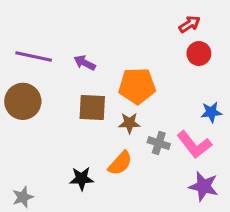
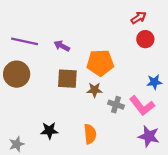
orange semicircle: (120, 163) -> (90, 134), moved, turned -48
black star: (82, 179) -> (49, 131), moved

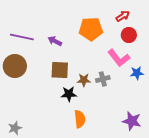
orange pentagon: (100, 63) -> (91, 29), moved
gray cross: (116, 105) -> (103, 79), moved, turned -32
pink L-shape: (142, 106) -> (119, 58), moved
black star: (49, 131) -> (69, 94), moved

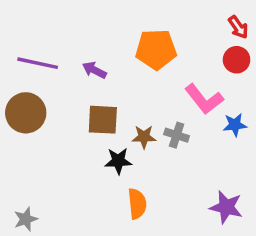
red arrow: (123, 16) -> (238, 27), moved, turned 88
red circle: (129, 35) -> (237, 60), moved
gray cross: (103, 79) -> (177, 135), turned 32

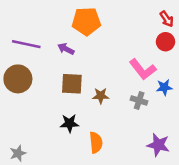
orange pentagon: (156, 49) -> (86, 21), moved
gray cross: (177, 135) -> (139, 100), moved
black star: (118, 161) -> (69, 123), moved

